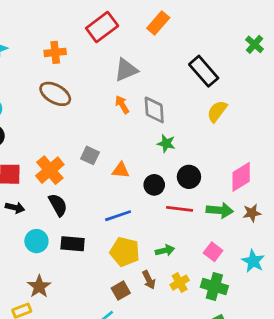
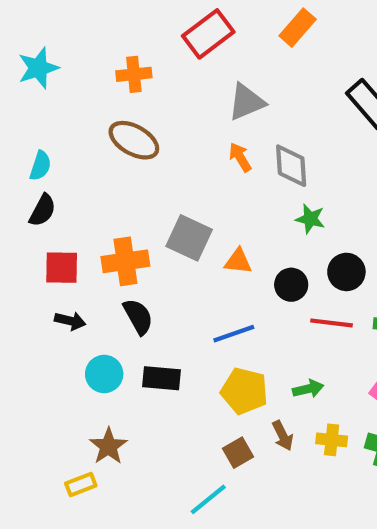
gray square: (90, 155) -> (189, 238), size x1.5
orange cross: (50, 170) -> (125, 261), turned 32
yellow cross: (180, 283) -> (332, 440), turned 36

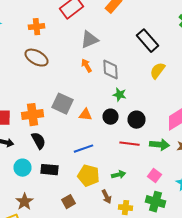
black circle: (291, 285) -> (110, 117), moved
yellow cross: (332, 440) -> (126, 208), moved
brown square: (238, 453) -> (68, 202), moved

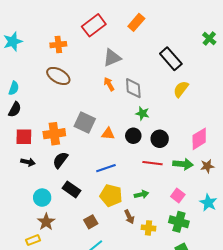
black semicircle: (38, 141) -> (60, 160), turned -114
cyan circle: (22, 168) -> (42, 198), moved
black rectangle: (50, 170) -> (72, 189), turned 30

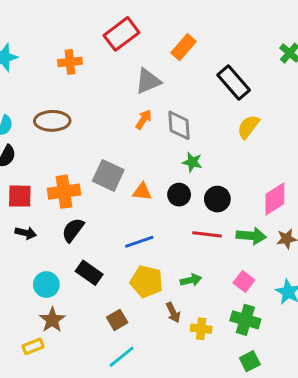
orange rectangle: (136, 22) -> (183, 47), moved
brown ellipse: (58, 76) -> (52, 121), moved, turned -30
orange arrow: (109, 84) -> (144, 119), turned 64

